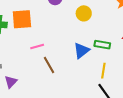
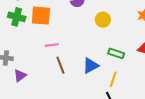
blue triangle: (81, 51) -> (91, 66), moved

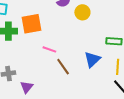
yellow circle: (103, 20) -> (82, 12), moved
pink line: (52, 45) -> (49, 49), turned 40

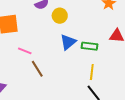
blue triangle: (92, 59) -> (68, 42), moved

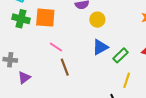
green rectangle: (90, 46) -> (120, 55), turned -63
yellow line: (92, 72) -> (127, 80), moved

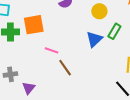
yellow circle: (97, 20) -> (99, 11), moved
green rectangle: (120, 55) -> (114, 31), moved

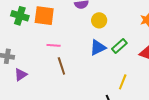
yellow circle: (99, 11) -> (99, 20), moved
pink line: (51, 50) -> (54, 45), turned -32

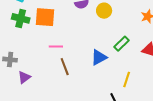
yellow circle: (99, 20) -> (104, 11), moved
blue triangle: (98, 48) -> (99, 57), moved

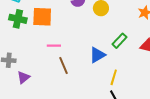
yellow line: (127, 79) -> (114, 77), moved

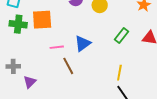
blue triangle: (97, 55) -> (83, 44), moved

